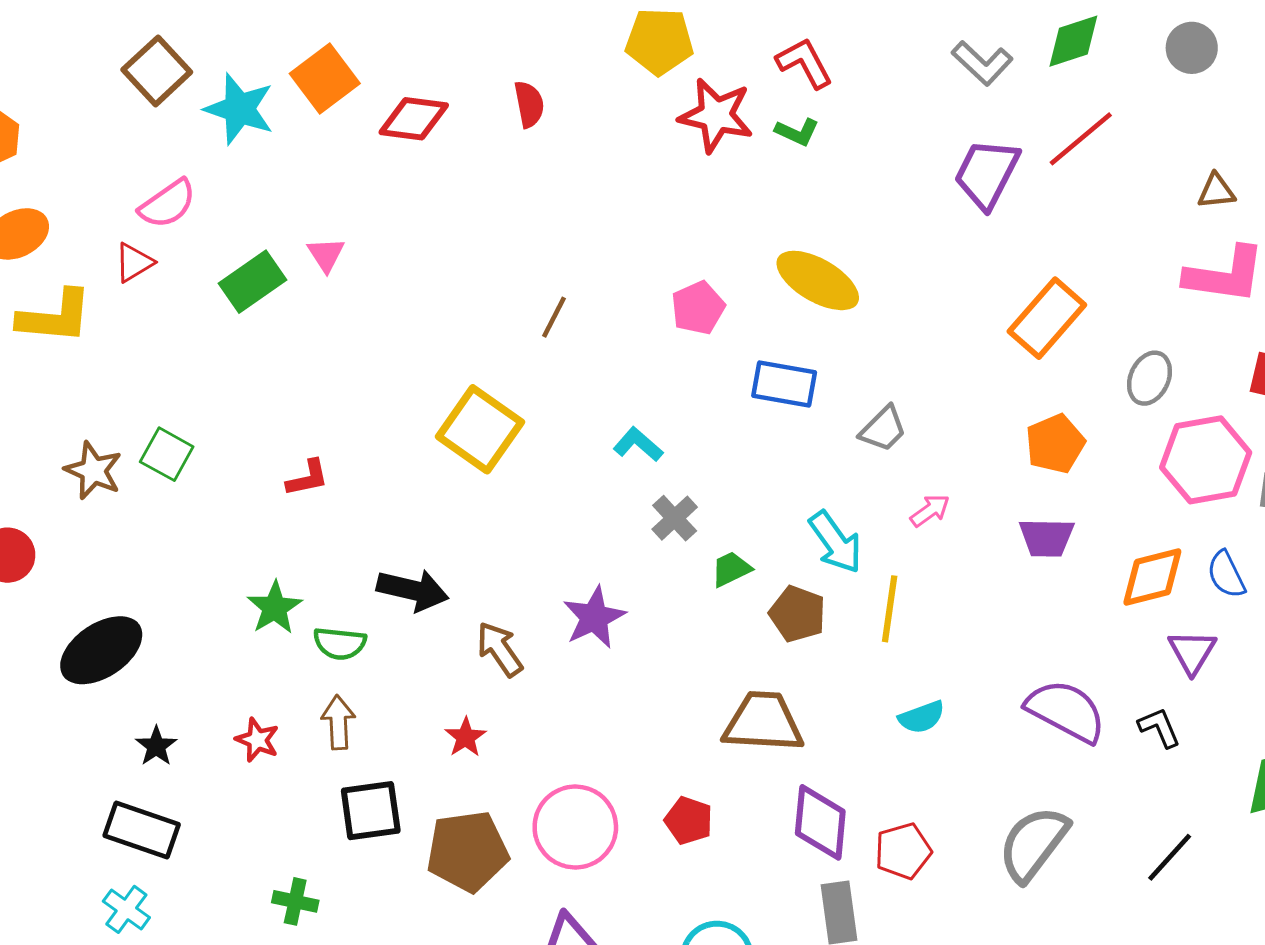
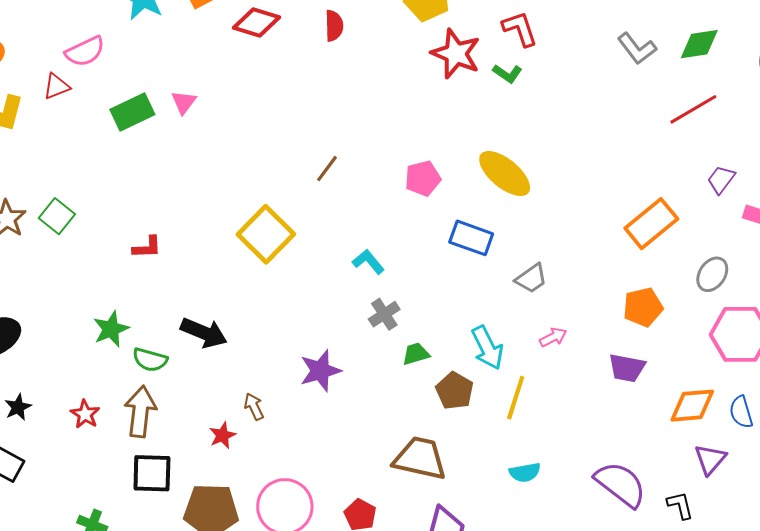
purple trapezoid: (987, 174) -> (721, 180), moved, size x0.6
brown arrow: (500, 649) -> (254, 407), moved, size x0.7
brown arrow: (338, 722) -> (140, 412), size x1.4

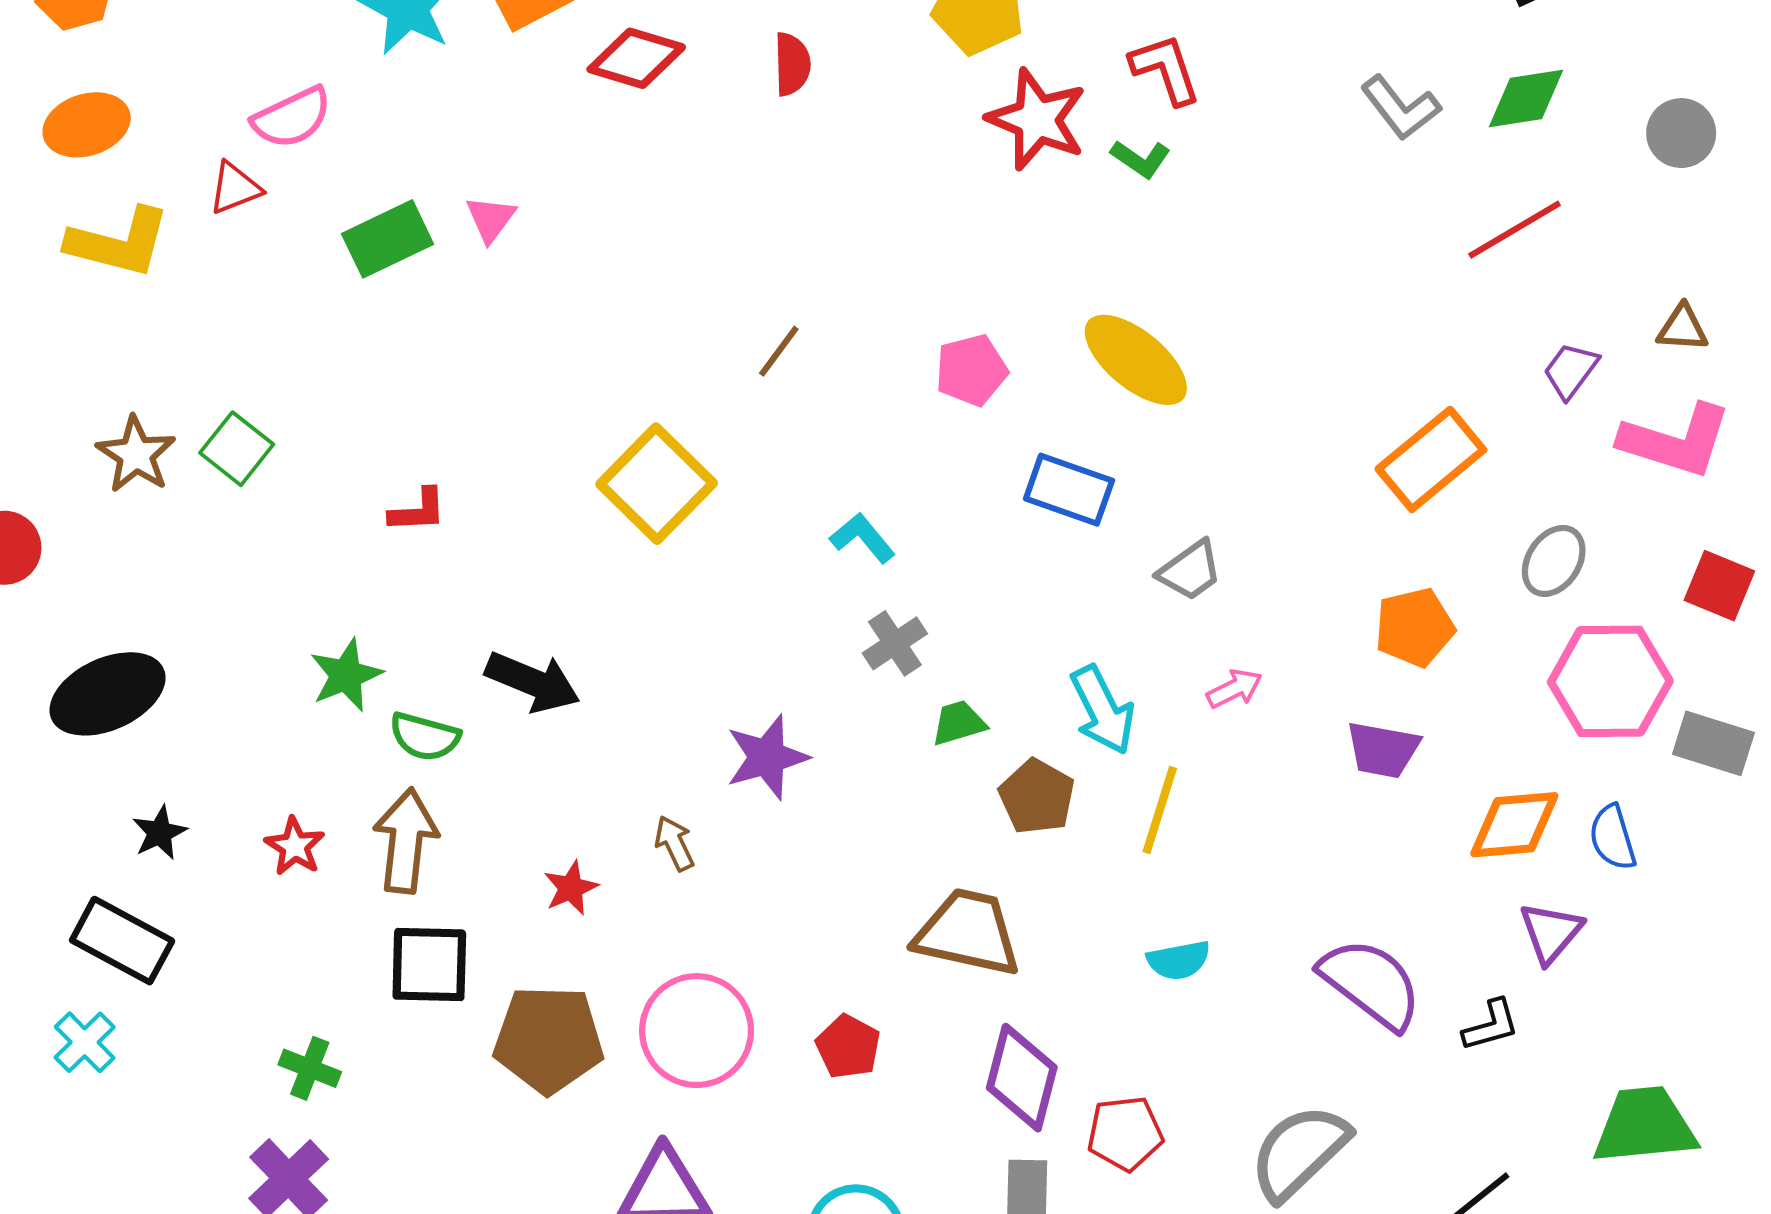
brown arrow: (254, 407) -> (674, 843), moved
black L-shape: (680, 505) -> (1491, 1025), turned 88

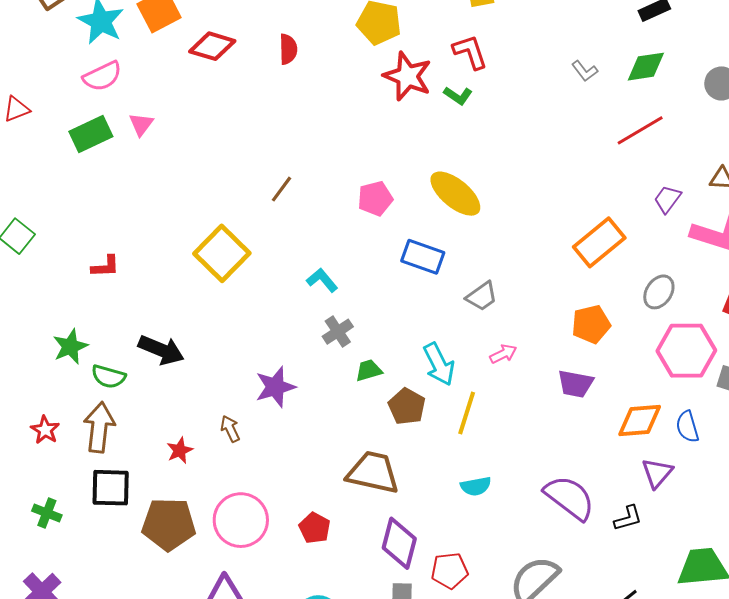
gray L-shape: (1401, 108) -> (585, 71), size x0.7
pink semicircle: (292, 118) -> (102, 76), moved
green cross: (310, 1068) -> (47, 513), moved

